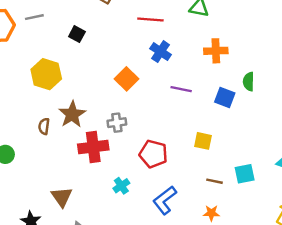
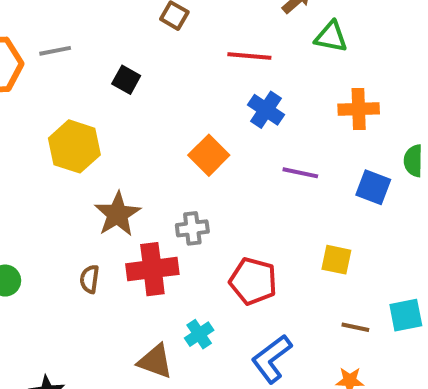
brown semicircle: (44, 126) -> (90, 279), moved
brown triangle: (62, 197) -> (155, 361), moved, turned -35

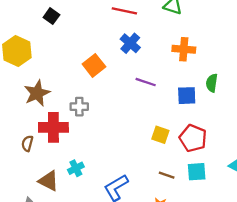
blue square: (373, 187) -> (187, 96), turned -30
brown semicircle: (90, 279) -> (27, 143), moved
red pentagon: (253, 281) -> (193, 138), moved

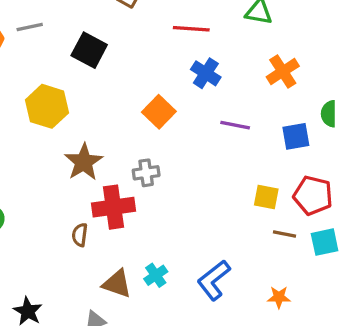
black square: (51, 16) -> (89, 50), size x1.5
orange cross: (184, 49) -> (283, 71), turned -30
cyan cross: (76, 168) -> (156, 275), moved
brown line: (167, 175) -> (285, 234), moved

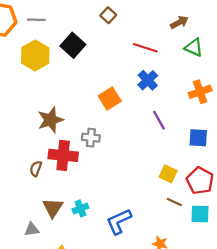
yellow hexagon: (47, 106) -> (35, 55), moved
purple line: (235, 125) -> (159, 120), turned 36
brown triangle: (117, 284) -> (53, 208), turned 30

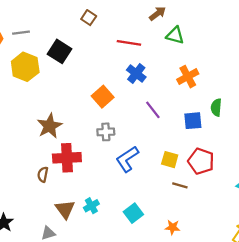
gray cross: (91, 138) -> (106, 132), moved
cyan square: (200, 214) -> (133, 213), moved, turned -30
blue L-shape: (119, 221) -> (127, 159), moved

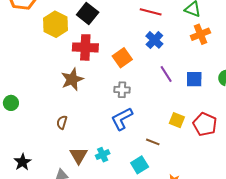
orange cross: (188, 77) -> (200, 34), moved
blue square: (193, 121) -> (194, 79), moved
red cross: (67, 158) -> (85, 47), moved
blue L-shape: (127, 159) -> (122, 119), moved
brown line: (180, 185) -> (153, 142), moved

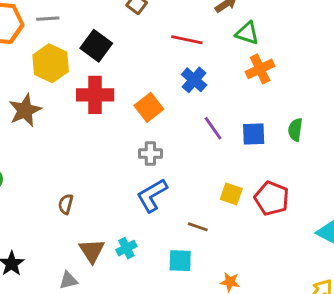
brown star: (72, 79) -> (25, 110), moved
cyan square: (140, 165) -> (180, 261), turned 36

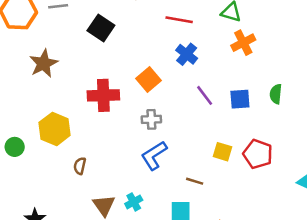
yellow hexagon: (51, 63) -> (55, 129), moved
red cross: (95, 95) -> (103, 95), moved
brown star: (25, 110) -> (44, 64), moved

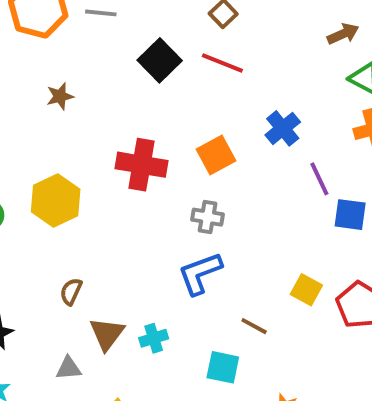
red line: (179, 20) -> (222, 63), moved
brown star: (44, 64) -> (60, 96), size x0.6
purple line: (205, 95) -> (319, 179), moved
brown semicircle: (80, 166) -> (71, 291), moved

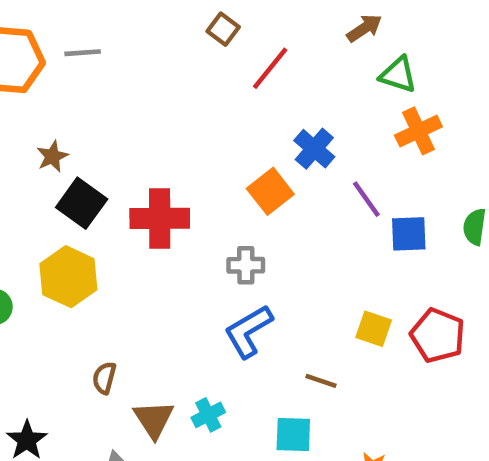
black square: (160, 60) -> (82, 203), moved
red line: (222, 63) -> (270, 68), moved, turned -63
orange square: (216, 155) -> (270, 191), moved

